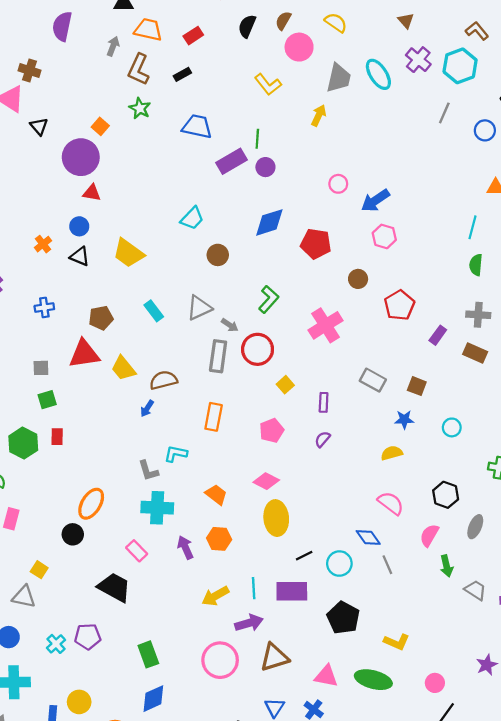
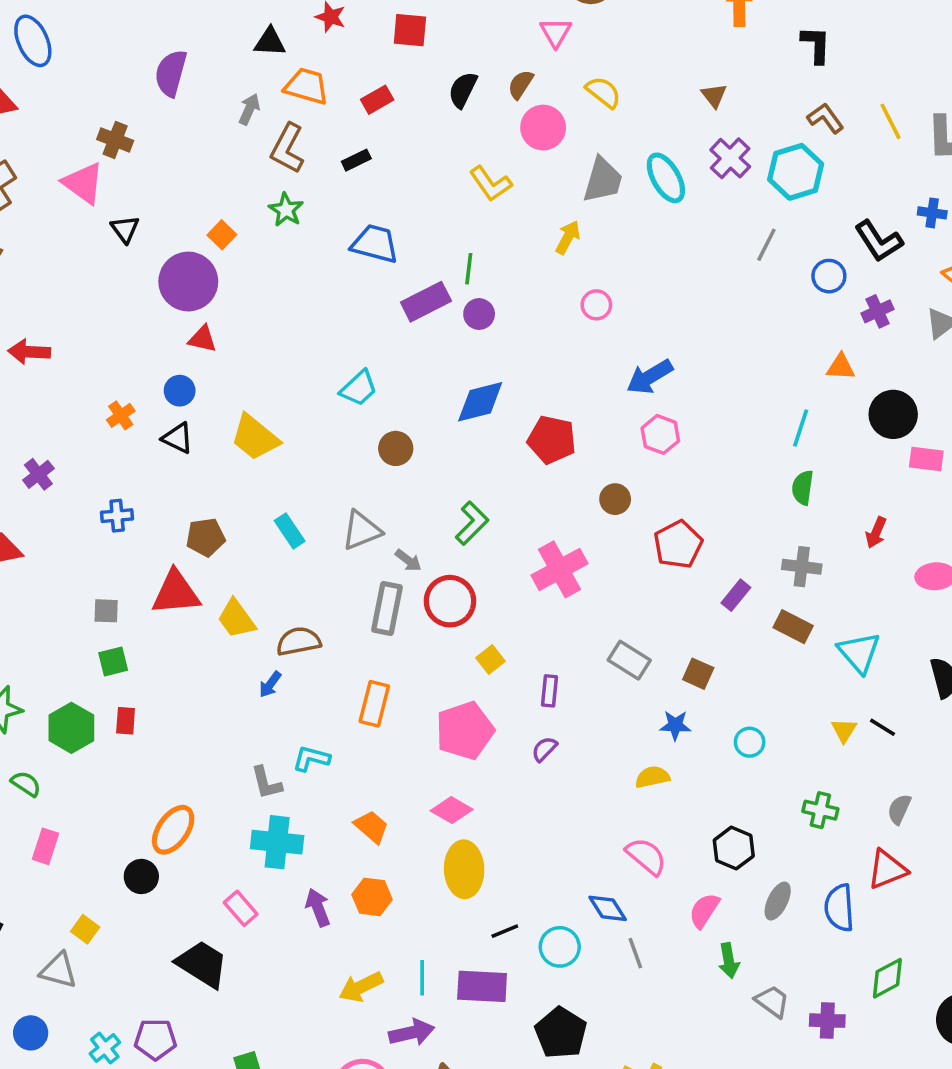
pink circle: (338, 184) -> (596, 305), moved
pink pentagon: (272, 430) -> (465, 731), size x1.5

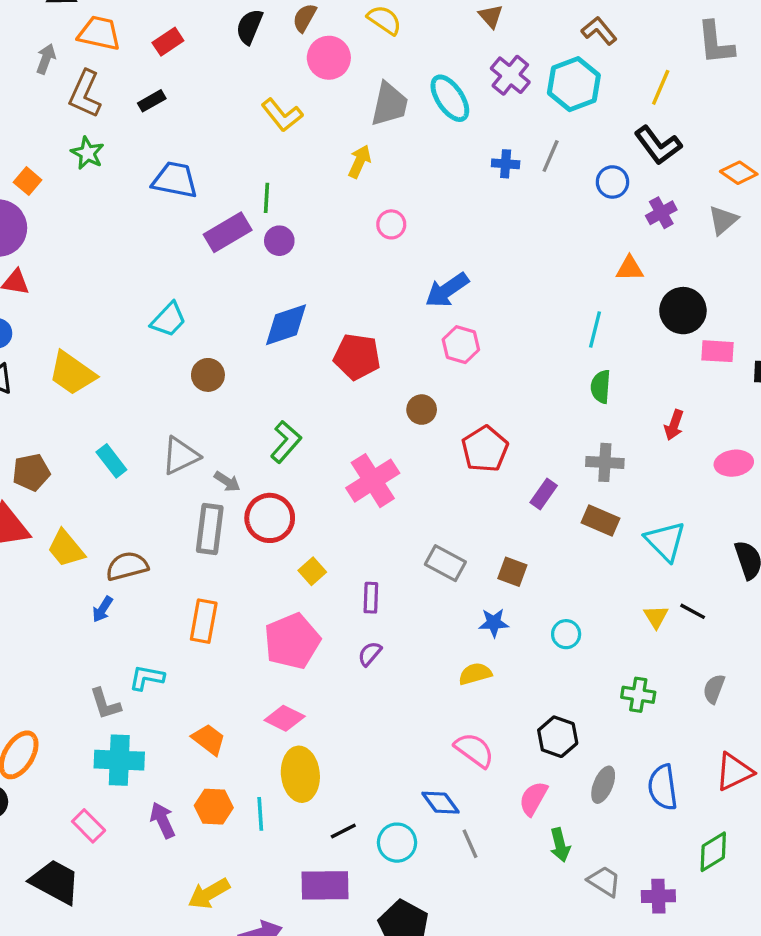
yellow line: (890, 121) -> (661, 87), moved, turned 54
blue cross: (932, 213) -> (506, 164), moved
red triangle: (887, 869) -> (734, 772), moved
cyan line: (422, 978) -> (260, 814), moved

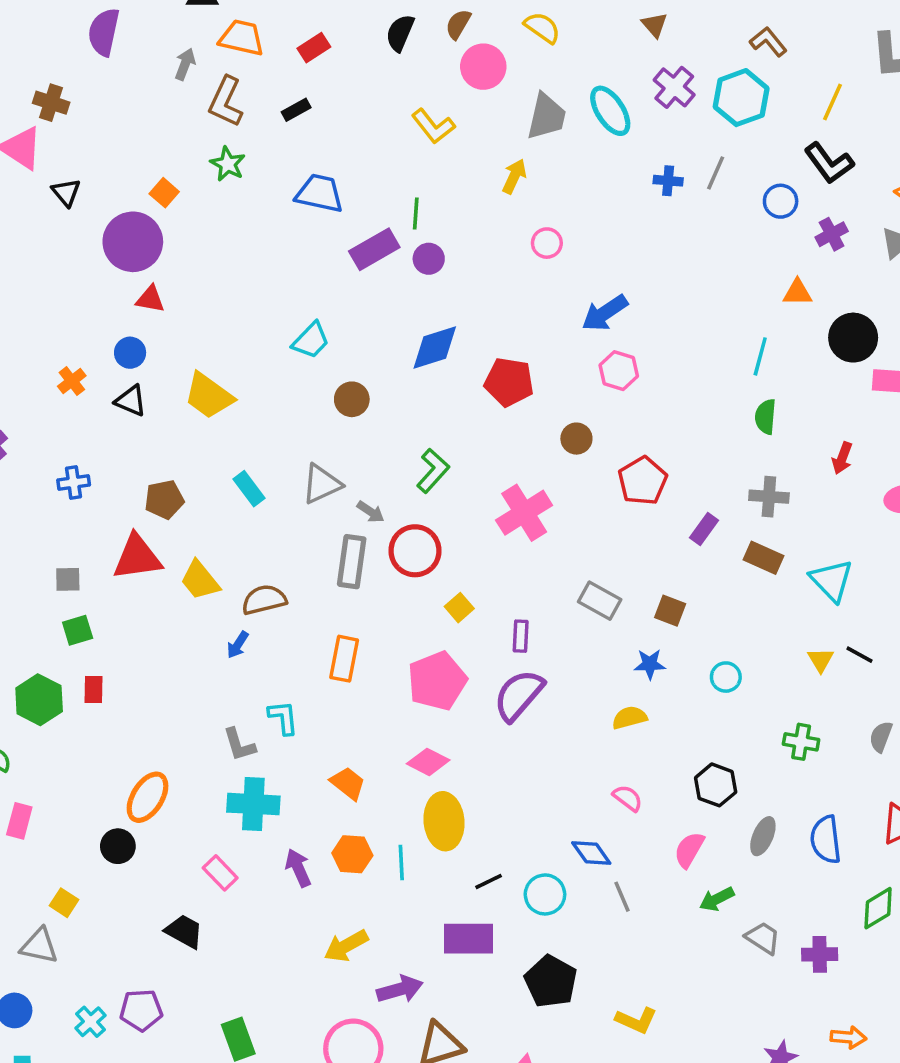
purple semicircle: (370, 654) -> (519, 695), size x2.0
cyan L-shape: (147, 678) -> (283, 718), turned 72
pink semicircle: (474, 750) -> (628, 798), size x0.7
green arrow: (560, 845) -> (717, 899), turned 76
black trapezoid: (55, 882) -> (184, 931), size x0.7

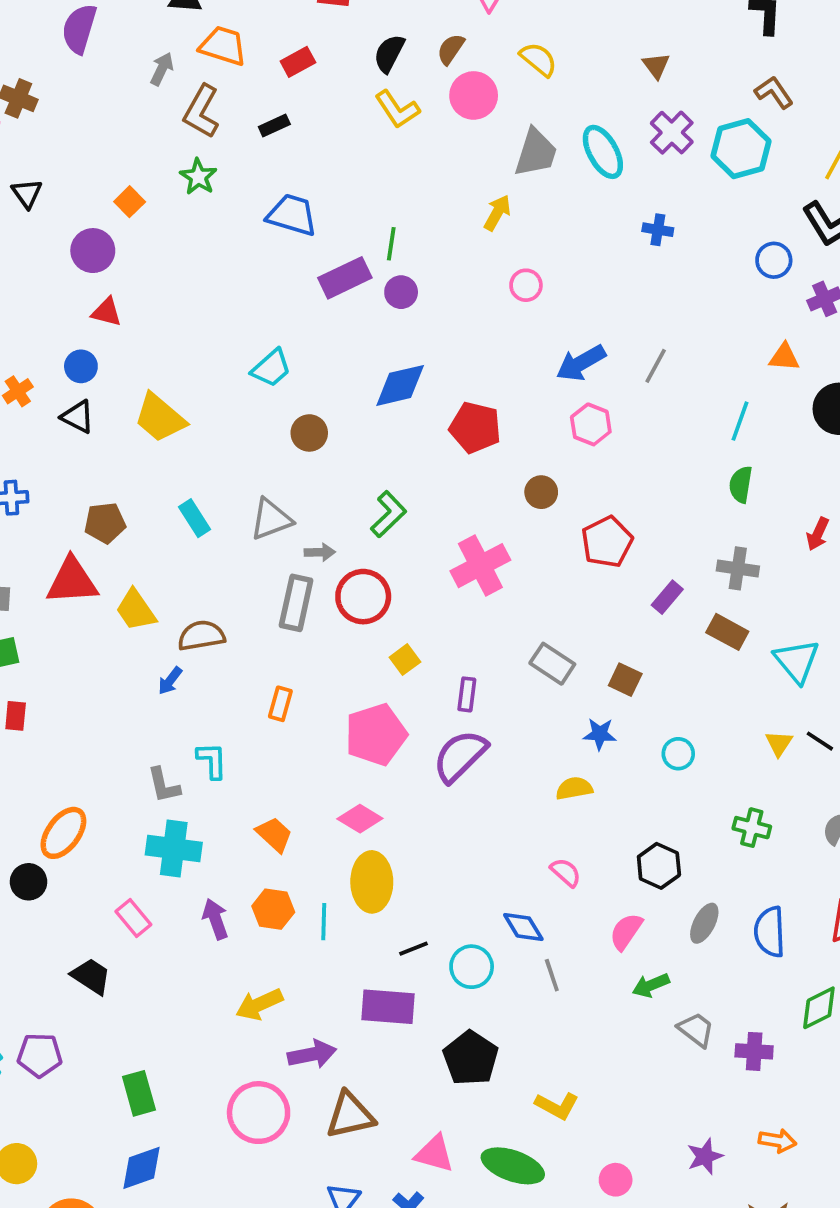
yellow L-shape: (433, 126) -> (397, 109), moved
gray line: (716, 173) -> (656, 366), moved
purple circle: (133, 242) -> (93, 251), size x0.7
gray arrow: (371, 512) -> (320, 552), turned -40
orange rectangle: (344, 659) -> (280, 704), size x0.7

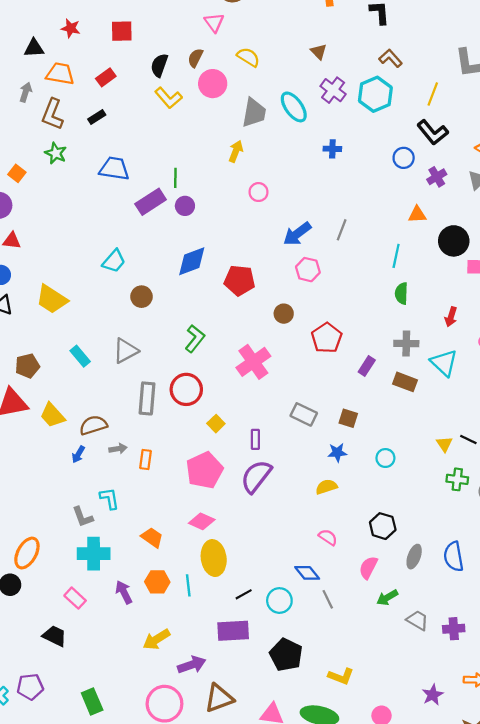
gray arrow: (320, 552) -> (118, 449), moved
cyan triangle: (797, 661) -> (444, 363), moved
green cross: (752, 828) -> (457, 479), moved

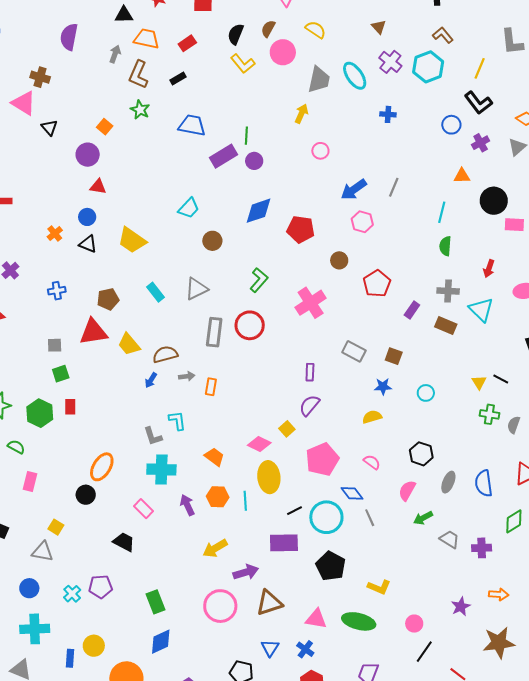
yellow square: (216, 424) -> (287, 429), moved
pink pentagon: (205, 470) -> (322, 459), moved
purple semicircle: (256, 476) -> (309, 405), size x0.7
cyan circle: (279, 601) -> (326, 517), size x1.4

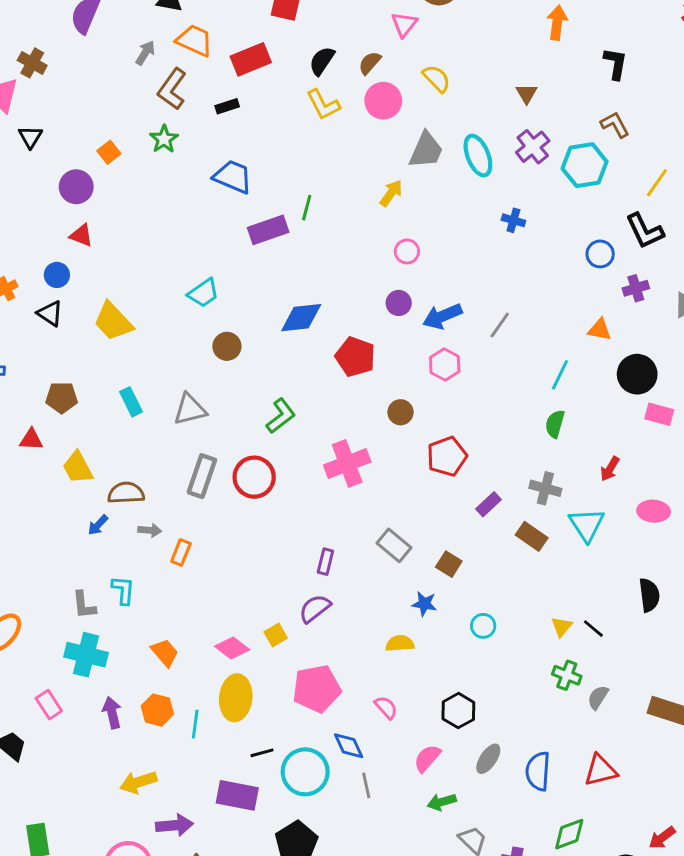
red rectangle: (187, 43) -> (251, 59), size x1.5
purple circle: (254, 161) -> (399, 303), moved
red triangle: (93, 332) -> (31, 440), size x0.6

